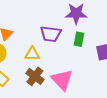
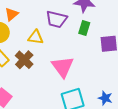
brown cross: (35, 76) -> (24, 60), moved

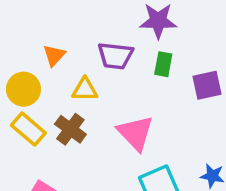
orange triangle: (12, 14) -> (54, 55), moved

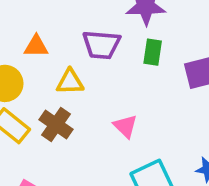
orange triangle: (54, 55) -> (36, 46), turned 50
pink triangle: (135, 133) -> (125, 126), size x0.6

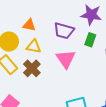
yellow triangle: (70, 82) -> (34, 46), moved
pink triangle: (125, 126) -> (66, 59), moved, size x1.5

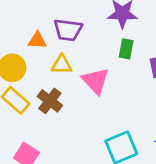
purple trapezoid: (64, 31) -> (68, 30), moved
yellow triangle: (34, 46) -> (62, 65), moved

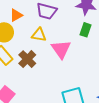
orange triangle: (37, 41) -> (16, 15), moved, turned -40

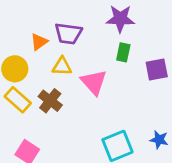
orange triangle: (16, 15) -> (39, 42), moved

